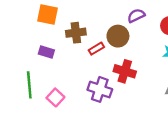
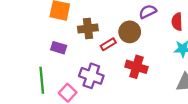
purple cross: (100, 89) -> (91, 76), moved

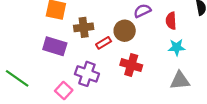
purple rectangle: (59, 48) -> (55, 46), size x1.5
green line: (42, 80) -> (17, 78), moved, turned -50

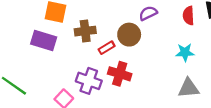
red semicircle: (171, 21) -> (189, 16), moved
purple rectangle: (55, 46) -> (44, 41), moved
red cross: (131, 65) -> (120, 74), moved

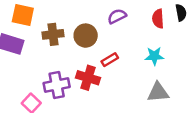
brown circle: (129, 35) -> (86, 36), moved
red rectangle: (107, 48) -> (110, 60), moved
purple cross: (89, 81) -> (57, 85), turned -30

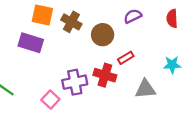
brown cross: (53, 34) -> (71, 22), moved, turned 36
cyan star: (154, 56) -> (172, 65), moved
gray triangle: (158, 92) -> (145, 89), moved

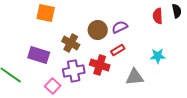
purple semicircle: (133, 16) -> (120, 27), moved
brown cross: (71, 22) -> (71, 43), moved
purple rectangle: (31, 43) -> (39, 55), moved

